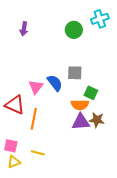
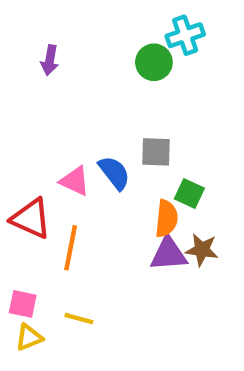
cyan cross: (100, 19) -> (185, 35), moved
pink triangle: (36, 87) -> (75, 181), turned -42
orange semicircle: (80, 105) -> (166, 219), turned -84

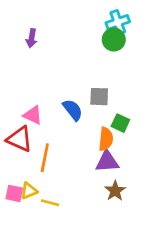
green circle: (154, 62) -> (114, 40), moved
pink triangle: (75, 181) -> (33, 115), moved
brown star: (202, 250) -> (115, 191), moved, turned 30
yellow triangle: (29, 337) -> (29, 191), moved

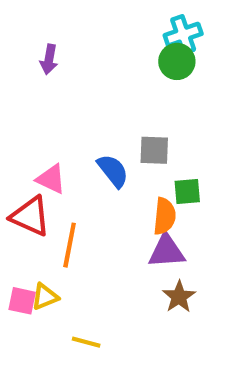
green square: (120, 123) -> (187, 191), turned -30
yellow line: (50, 203) -> (86, 342), moved

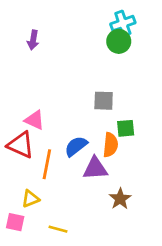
blue semicircle: (113, 171) -> (76, 146), moved, turned -90
purple triangle: (167, 251) -> (95, 168), moved
pink square: (22, 301) -> (15, 222), moved

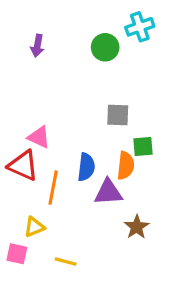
green circle: (119, 41) -> (105, 47), moved
blue semicircle: (76, 146) -> (86, 167), turned 135

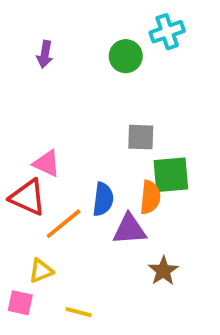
green square: (143, 147) -> (171, 175), size x1.5
orange line: (53, 188) -> (64, 224), turned 40

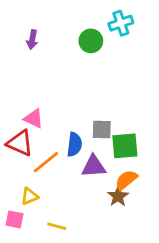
gray square: (141, 137) -> (102, 129), moved
green square: (171, 175) -> (125, 146), moved
orange semicircle: (150, 197) -> (126, 180), moved, turned -135

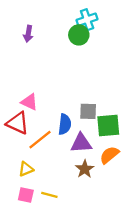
cyan cross: (121, 23) -> (87, 20), moved
brown star: (118, 196) -> (85, 169), moved
pink square: (15, 219) -> (26, 195), moved

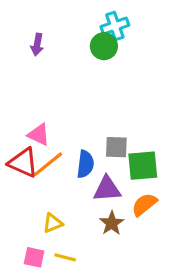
orange line: (40, 140) -> (48, 164), moved
yellow triangle: (26, 169) -> (53, 223), moved

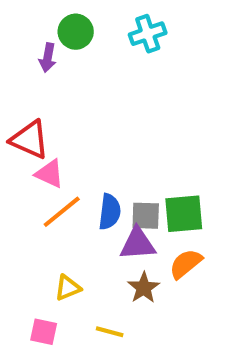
green circle: (104, 46) -> (76, 32), moved
gray square: (116, 147) -> (146, 216), moved
red triangle: (23, 163) -> (30, 140), moved
yellow line: (65, 257) -> (110, 332), moved

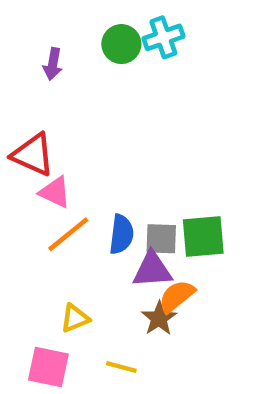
green circle: (76, 32) -> (121, 44), moved
orange semicircle: (186, 264) -> (177, 296), moved
pink square: (44, 332) -> (48, 367), size x1.4

